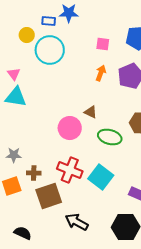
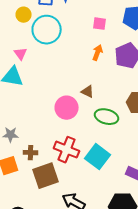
pink triangle: (14, 74) -> (21, 54), moved

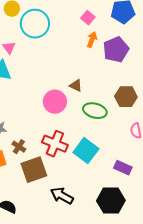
pink square: (100, 24) -> (88, 18), turned 32
orange arrow: (98, 53) -> (92, 40), moved
brown cross: (31, 153) -> (19, 147), turned 32

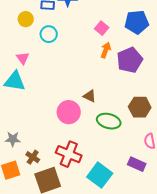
cyan circle: (35, 24) -> (49, 34), size x0.6
cyan square: (86, 151) -> (100, 175), moved
purple rectangle: (123, 168) -> (137, 164), moved

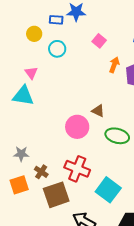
pink square: (102, 28) -> (99, 41), moved

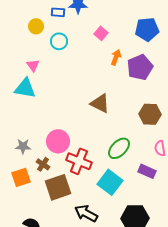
brown triangle: (98, 111) -> (100, 103), size x1.5
pink circle: (77, 127) -> (58, 141), moved
green ellipse: (117, 136) -> (119, 148), moved, turned -60

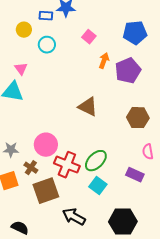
green ellipse: (119, 148) -> (96, 161), moved
cyan square: (110, 182) -> (98, 186), size x0.7

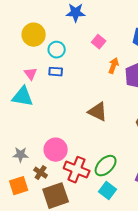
blue rectangle: (46, 16) -> (56, 72), moved
yellow circle: (24, 30) -> (34, 35), size x1.5

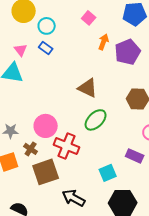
blue rectangle: (56, 72) -> (46, 48), turned 32
green ellipse: (106, 166) -> (96, 120), moved
cyan square: (108, 191) -> (108, 173), moved, turned 30

